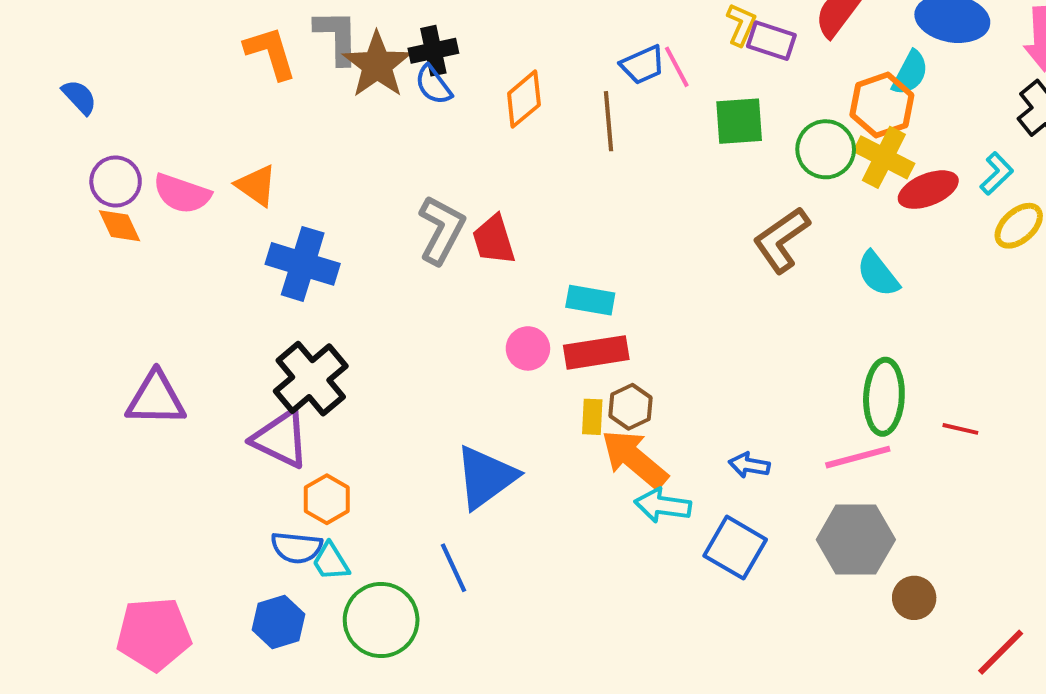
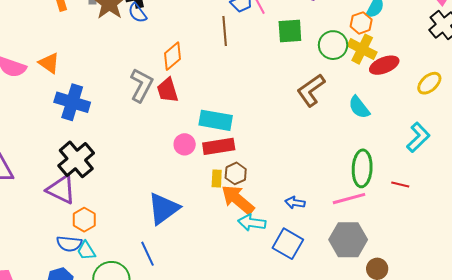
orange diamond: (524, 99) -> (173, 56), moved
orange hexagon: (882, 105) -> (361, 23), size x0.7
cyan L-shape: (997, 173) -> (418, 137), moved, size x1.4
cyan rectangle: (590, 300) -> (216, 120), size x1.4

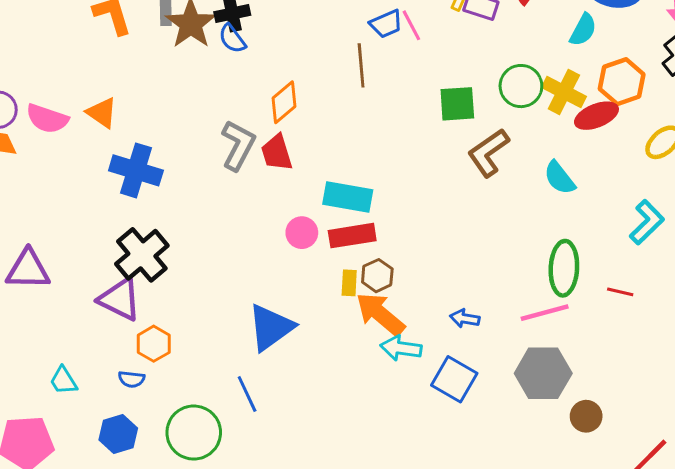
orange hexagon: (361, 23) -> (622, 82), moved, size x1.4
green square: (290, 31) -> (457, 104), moved
blue semicircle: (69, 244) -> (132, 379), size x0.7
cyan trapezoid: (86, 251) -> (63, 381), moved

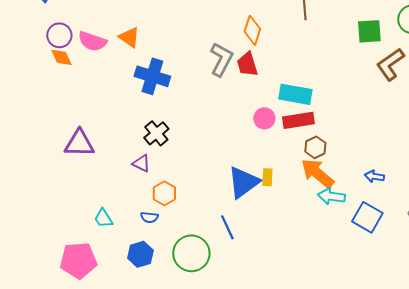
orange diamond: (284, 102) -> (252, 30), turned -32
black cross: (142, 255) -> (156, 133), size x0.7
yellow rectangle: (349, 283) -> (267, 177), moved
purple triangle: (120, 299) -> (141, 163), size x0.6

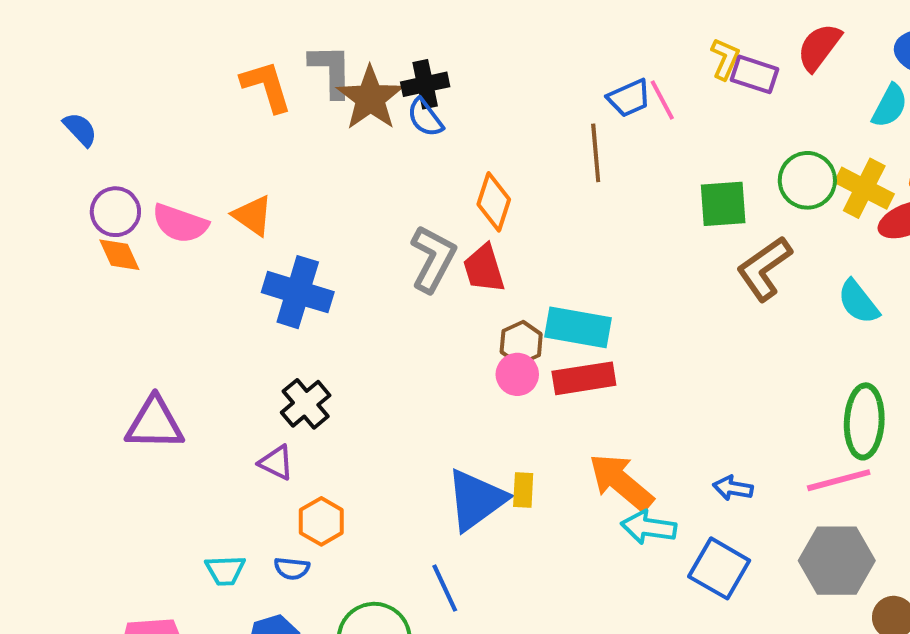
brown hexagon: (315, 147) -> (521, 343), moved
cyan trapezoid: (103, 218) -> (225, 570), moved, turned -60

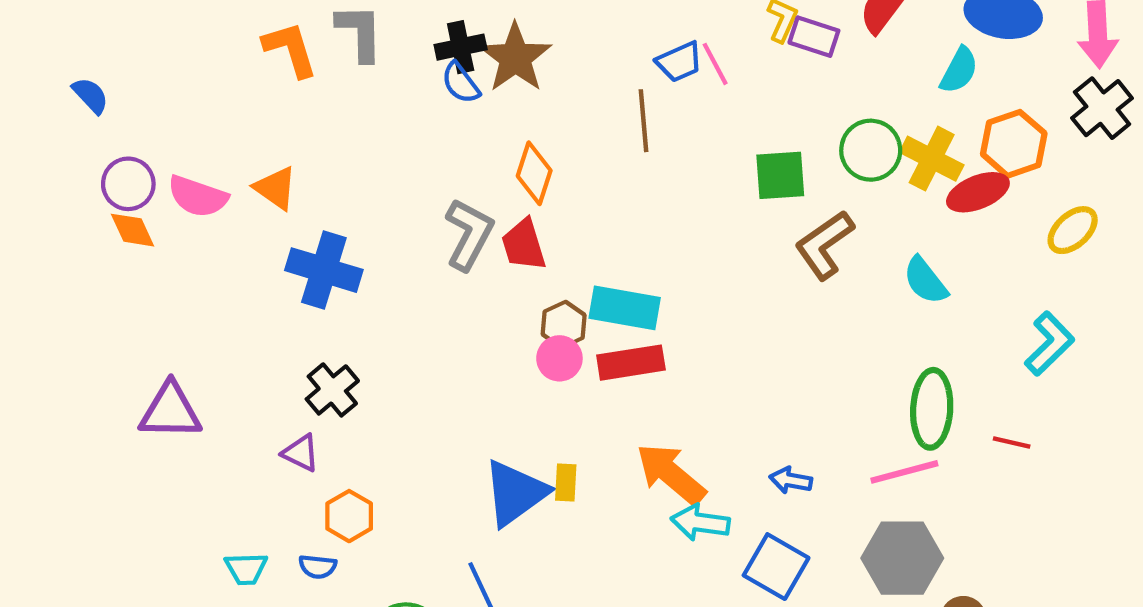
brown star: (370, 98) -> (515, 58), moved

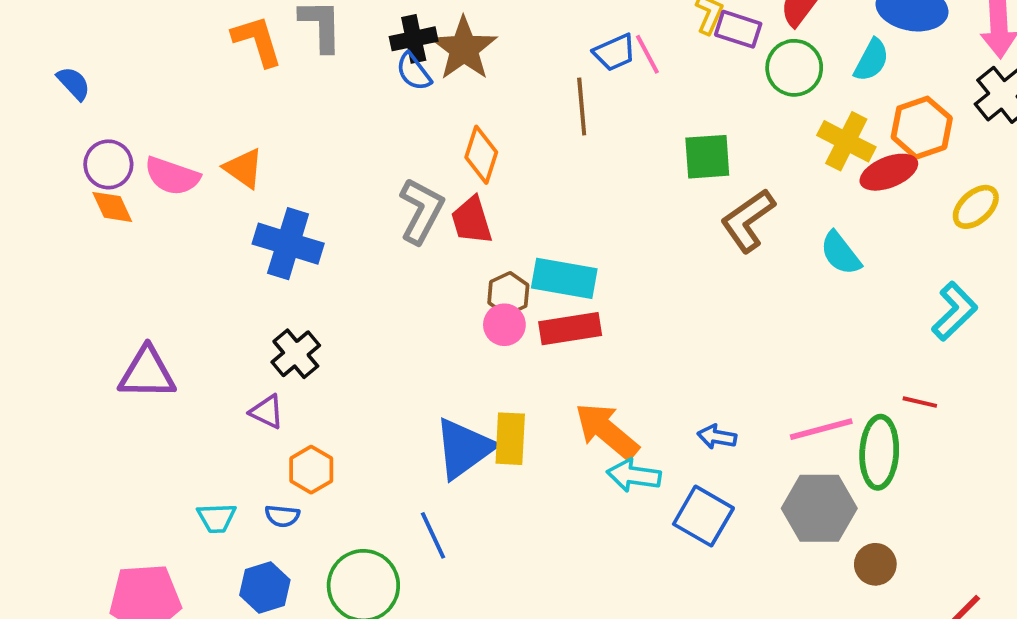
green circle: (871, 150) -> (794, 68), moved
green ellipse: (932, 409) -> (879, 452), moved
yellow rectangle: (566, 482) -> (510, 439), size x1.5

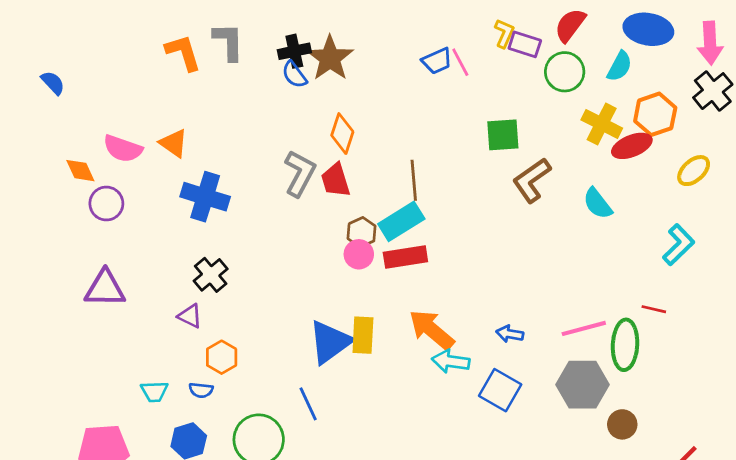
brown line: (582, 106) -> (414, 180), moved
purple circle: (108, 164) -> (106, 204), moved
cyan rectangle: (564, 278) -> (401, 221), turned -42

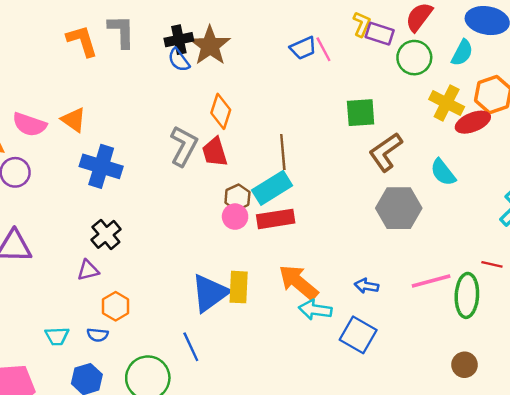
purple triangle: (190, 316) -> (88, 270), turned -40
gray hexagon: (582, 385) -> (399, 208), moved

